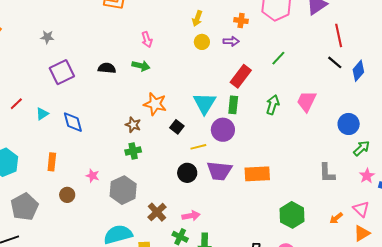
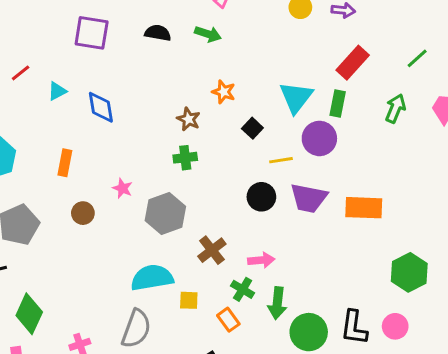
green line: (278, 58) -> (417, 58), moved
purple square: (62, 72) -> (92, 33), turned 30
orange star: (155, 104) -> (224, 92), size x0.7

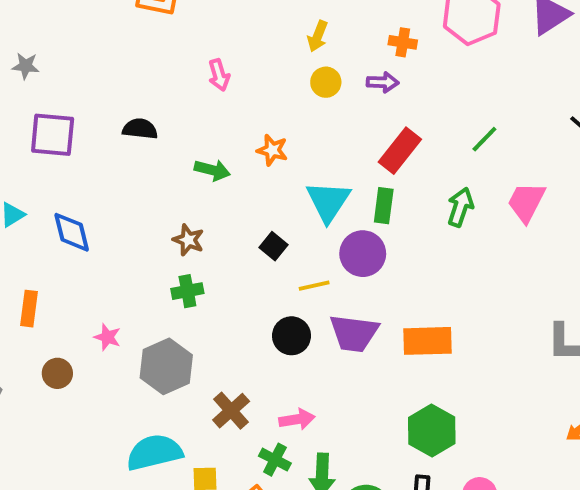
green arrow: (208, 34) -> (212, 170), moved
orange star: (224, 92) -> (272, 150), moved
green hexagon: (409, 272) -> (432, 431), moved

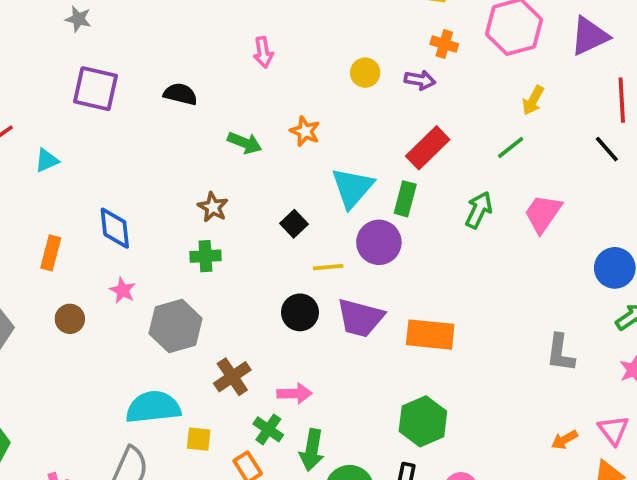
yellow arrow: (318, 36) -> (533, 100), moved
blue diamond: (72, 232) -> (115, 228), moved

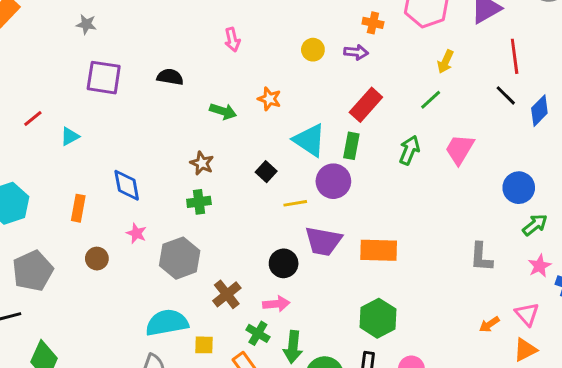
cyan triangle: (352, 188) -> (310, 140), turned -33
black circle: (300, 312) -> (284, 263), moved

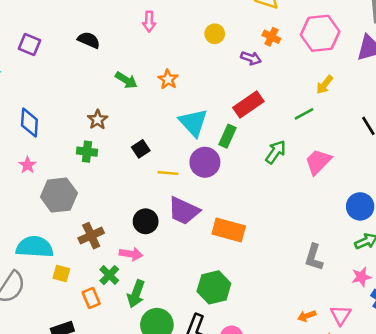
yellow circle: (313, 50) -> (215, 34), moved
purple square: (104, 78) -> (29, 44), moved, size x0.7
black square: (266, 172) -> (141, 149), moved

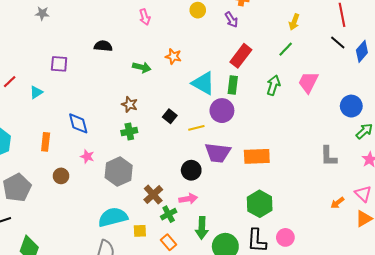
purple arrow: (251, 58) -> (231, 20), turned 56
green cross: (109, 275) -> (169, 214), moved, turned 35

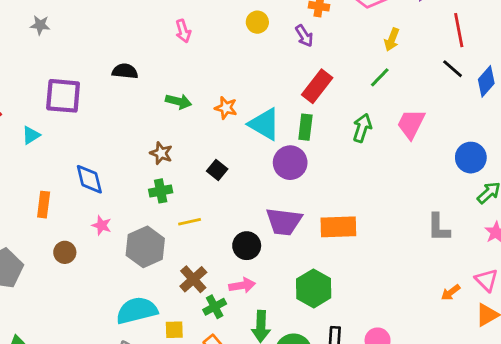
orange star: (173, 56) -> (226, 108), moved
purple square: (59, 64) -> (63, 96), size x1.5
yellow line: (196, 128) -> (190, 222), moved
green hexagon: (260, 204) -> (314, 288), moved

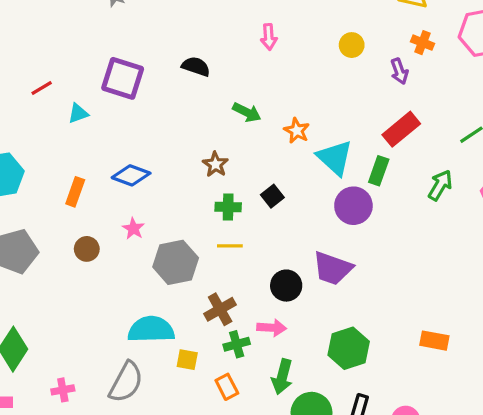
blue diamond: (89, 179) -> (131, 175), turned -68
green cross: (161, 191) -> (228, 207), moved
orange rectangle: (338, 227) -> (434, 341), moved, size x0.7

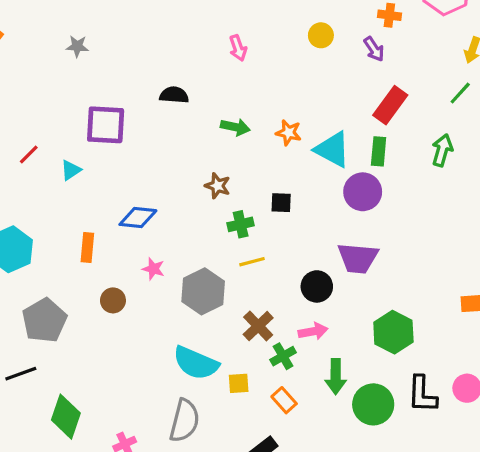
black square: (272, 196) -> (281, 203), turned -35
cyan semicircle: (151, 329) -> (196, 363), turned -141

